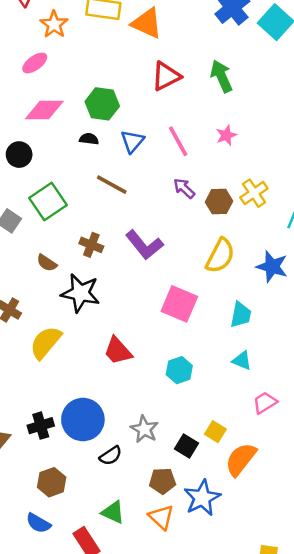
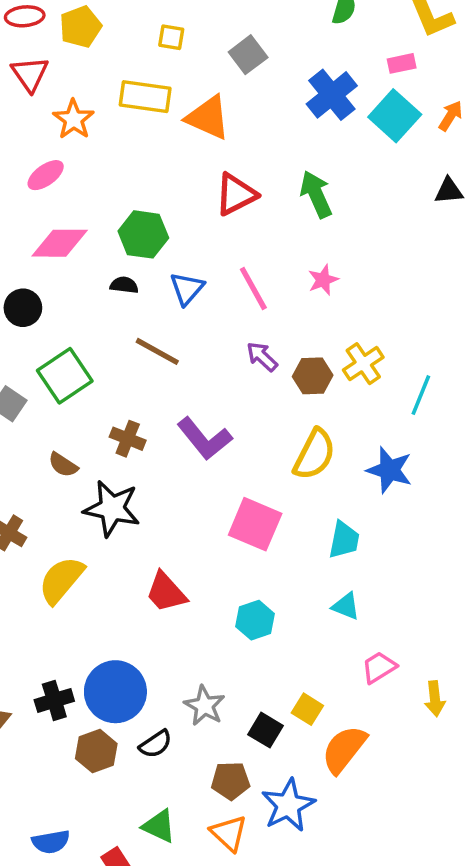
brown hexagon: (52, 482) -> (96, 751), moved
blue semicircle: (38, 523) -> (51, 842), turned -40

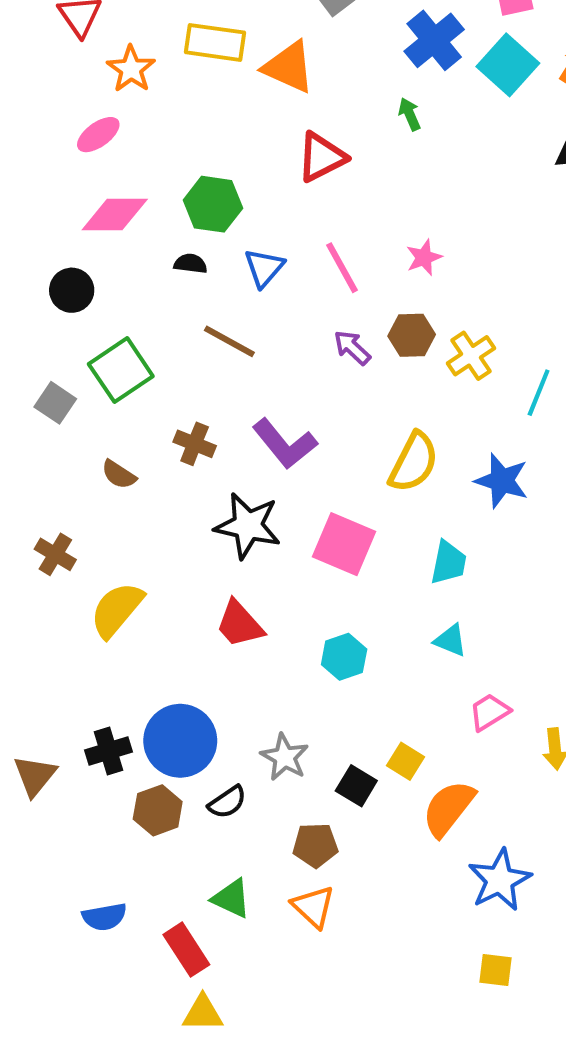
green arrow: (316, 194) -> (410, 114), moved, size x0.6
brown hexagon: (313, 376) -> (412, 335), moved
black star: (112, 508) -> (248, 526), moved
blue star: (288, 805) -> (500, 880), moved

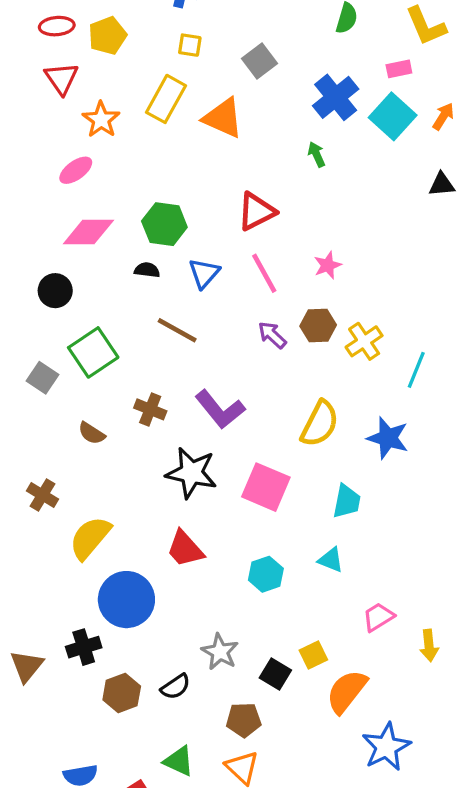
yellow rectangle: (215, 42) -> (166, 99), turned -69
red triangle: (321, 157) -> (256, 211), moved
cyan triangle: (451, 640) -> (331, 560), moved
blue circle: (180, 741) -> (126, 600), moved
yellow square: (405, 761) -> (313, 655), turned 32

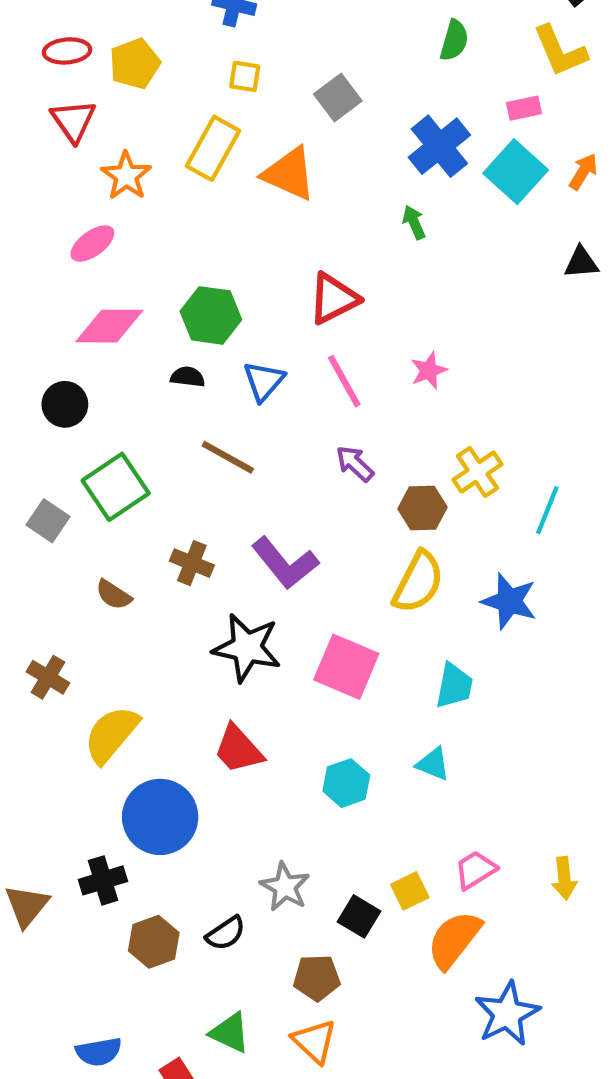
brown hexagon: (318, 325) -> (422, 508), moved
pink trapezoid: (378, 617) -> (475, 870), moved

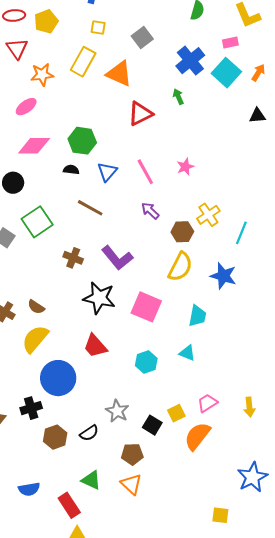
orange star: (126, 176) -> (42, 75), turned 30
red triangle: (334, 299) -> (140, 114), moved
brown semicircle: (114, 595) -> (36, 307), moved
blue star: (507, 1014) -> (252, 477), moved

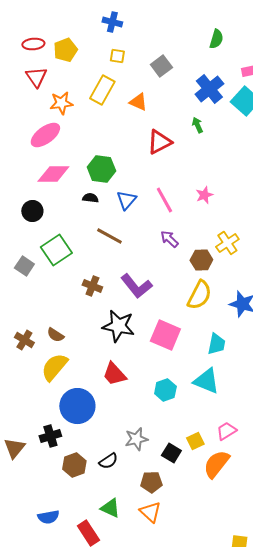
orange triangle: (119, 74) -> (138, 102), size x0.7
pink ellipse: (26, 107) -> (45, 135), size x1.4
cyan triangle: (187, 353) -> (206, 381), size x1.6
gray star: (117, 411) -> (136, 439), turned 30

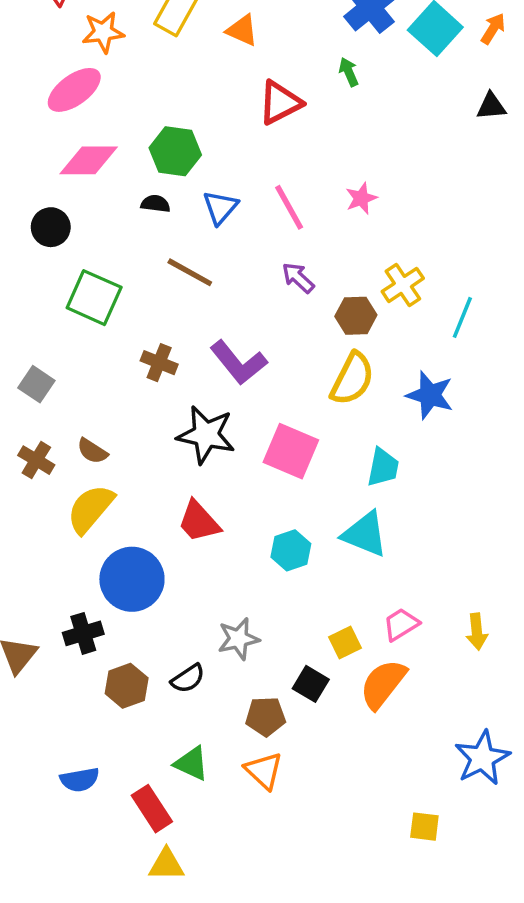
green square: (56, 250) -> (94, 298), turned -32
gray square: (24, 266) -> (36, 384), moved
black square: (171, 453) -> (311, 684), moved

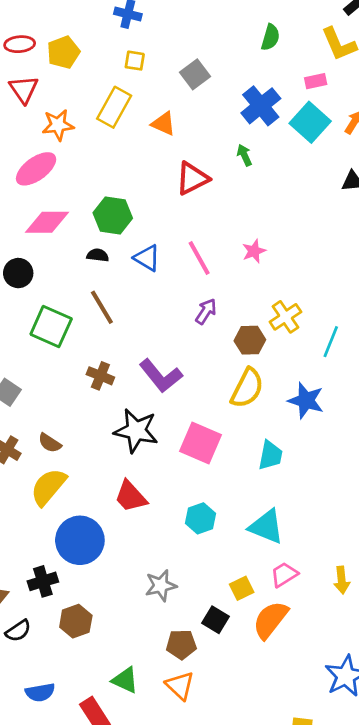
blue triangle: (220, 207) -> (147, 258), turned -40
brown line: (190, 272) -> (102, 307), moved, turned 30
purple arrow: (298, 278) -> (206, 311), turned 80
cyan triangle: (365, 534) -> (266, 527), moved
black semicircle: (188, 679) -> (18, 631), moved

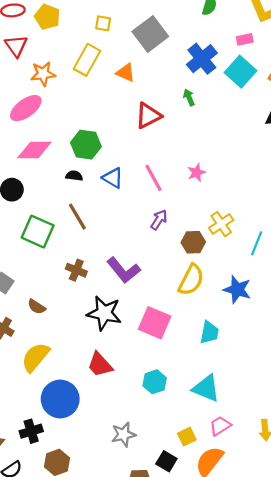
yellow pentagon: (63, 52) -> (47, 17), turned -30
gray square: (195, 74) -> (150, 34), size x1.5
brown semicircle: (50, 443) -> (37, 307), moved

